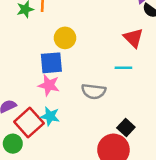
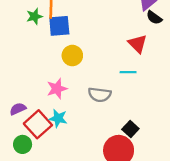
yellow circle: (65, 38) -> (72, 56), moved
blue square: (51, 63) -> (59, 26), moved
pink star: (49, 85) -> (57, 89), turned -30

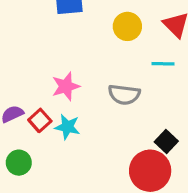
yellow circle: (72, 56) -> (127, 26), moved
red square: (38, 124) -> (40, 120), moved, size x0.6

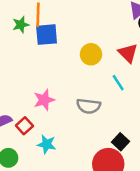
cyan line: (163, 64) -> (118, 83), turned 56
cyan star: (67, 127) -> (47, 144), moved

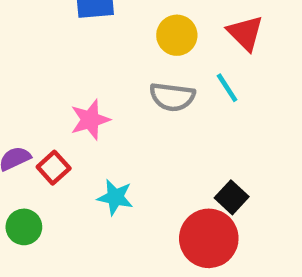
gray semicircle: (89, 106) -> (172, 97), moved
cyan star: (47, 144) -> (115, 197), moved

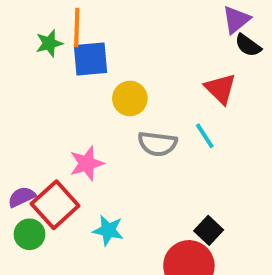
yellow circle: (177, 35) -> (130, 98), moved
red square: (54, 168) -> (55, 205), size x1.6
green circle: (24, 227) -> (29, 234), moved

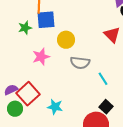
green star: (49, 43) -> (25, 28), moved
cyan line: (205, 136) -> (103, 79), moved
pink star: (87, 163) -> (41, 57), moved

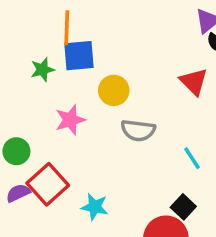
cyan line: (103, 79) -> (192, 158), moved
purple semicircle: (11, 90) -> (18, 193), moved
green circle: (15, 109) -> (16, 151), moved

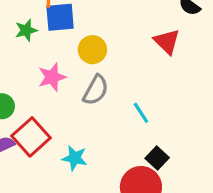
gray semicircle: (138, 130) -> (96, 90), moved, turned -68
cyan line: (192, 158) -> (141, 113), moved

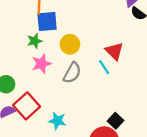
green star: (26, 30) -> (35, 41), moved
red triangle: (167, 42) -> (114, 51), moved
cyan line: (141, 113) -> (104, 67), moved

